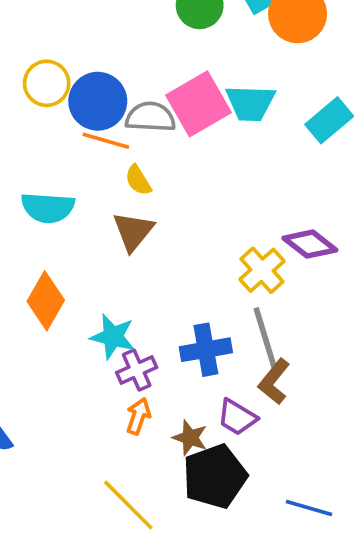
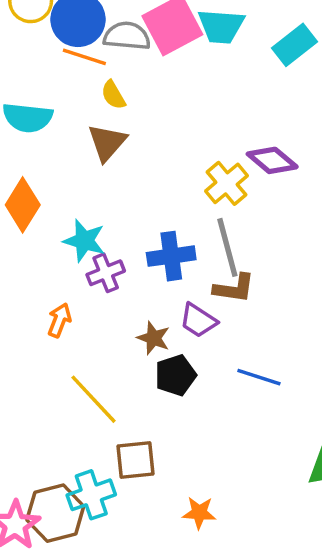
brown L-shape: (274, 382) -> (234, 288), turned -123
orange arrow: (138, 416) -> (59, 320), moved
black pentagon: (215, 476) -> (175, 375), size x0.7
blue line: (309, 508) -> (259, 377), moved

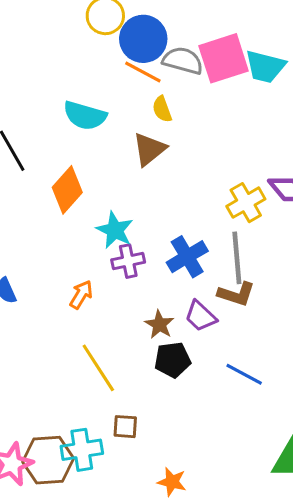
blue cross: (171, 256) -> (187, 257), turned -33
brown square: (136, 460) -> (125, 427), size x0.7

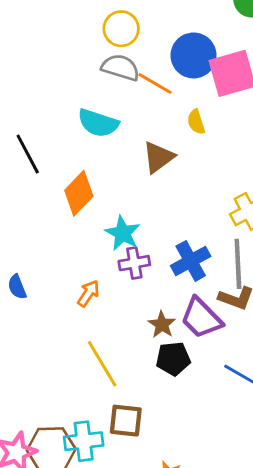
blue circle: (143, 39) -> (194, 55), moved
gray semicircle: (183, 61) -> (120, 68), moved
yellow semicircle: (162, 109) -> (196, 122), moved
purple trapezoid: (201, 316) -> (201, 318), size x1.4
brown square: (125, 427) -> (126, 421), size x1.4

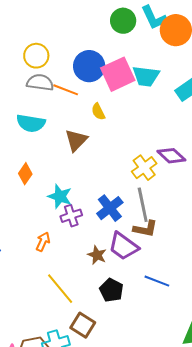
orange diamond: (79, 193) -> (25, 174), size x0.7
black pentagon: (173, 359) -> (111, 290), moved, turned -30
brown square: (126, 421) -> (83, 325), turned 35

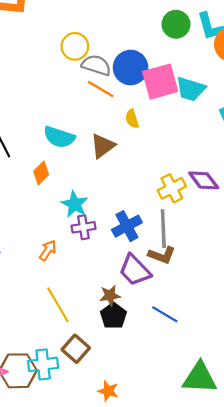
gray semicircle: (40, 83) -> (96, 65), moved
cyan semicircle: (31, 123) -> (59, 137), moved
brown star: (97, 255) -> (110, 296), moved, turned 30

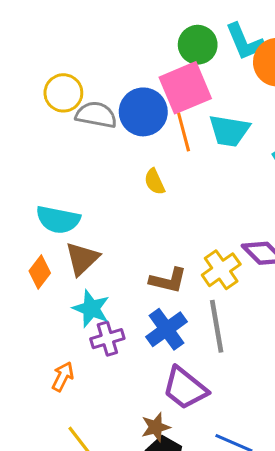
pink square: (160, 82) -> (185, 88), moved
orange line: (101, 89) -> (184, 132), moved, turned 52
brown triangle: (103, 146) -> (82, 259), moved
brown L-shape: (162, 255) -> (168, 280), moved

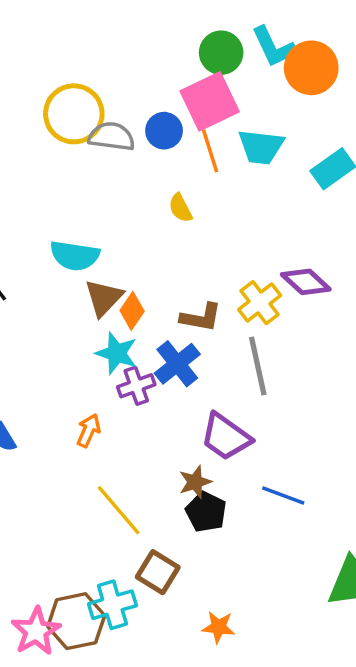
yellow circle: (63, 93) -> (74, 114), size x1.4
blue circle: (143, 112) -> (164, 131), size x0.7
orange diamond: (40, 272) -> (132, 311), moved
blue cross: (166, 329) -> (177, 364), moved

